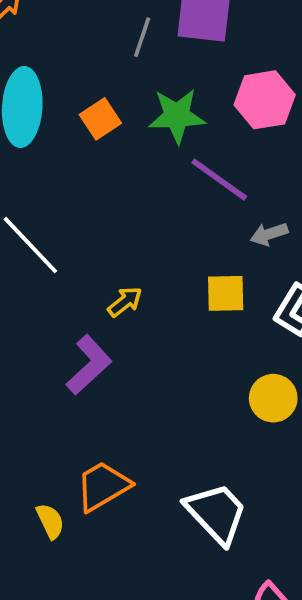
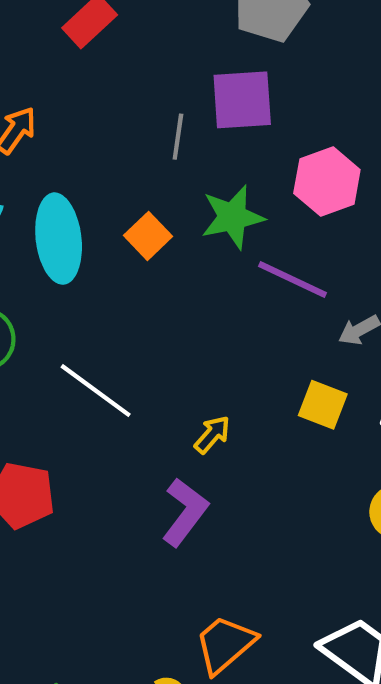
yellow square: (226, 293) -> (323, 405), turned 33

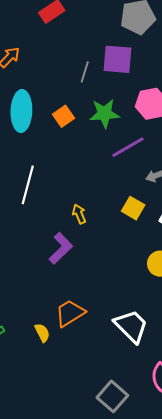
purple line: (293, 279) -> (128, 147), turned -64
white line: (96, 391) -> (28, 185), turned 60
yellow arrow: (212, 435) -> (79, 214), turned -72

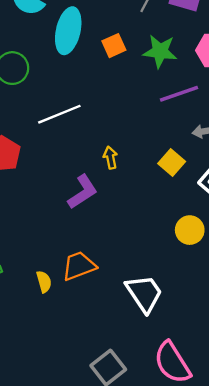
white line: (28, 185) -> (59, 114), turned 42

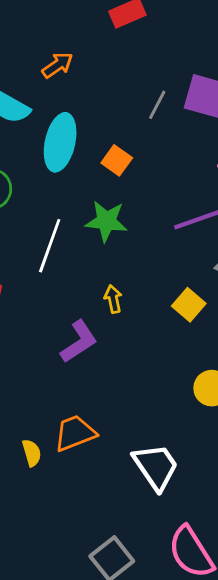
orange square: (114, 46) -> (117, 160), turned -30
green star: (160, 51) -> (106, 221), moved
white line: (59, 114) -> (50, 246), turned -48

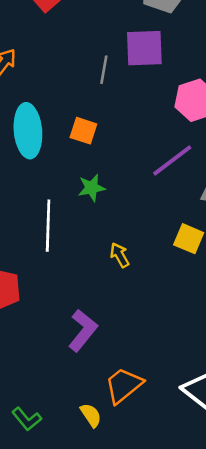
green star: (106, 221) -> (92, 188), size x0.7
purple L-shape: (79, 342) -> (83, 330), moved

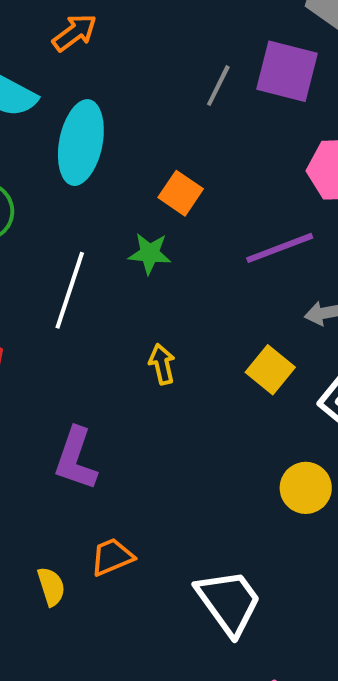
orange square: (83, 131) -> (181, 193), moved
purple L-shape: (83, 330) -> (76, 459), turned 144
orange trapezoid: (124, 385) -> (112, 557), size x0.7

